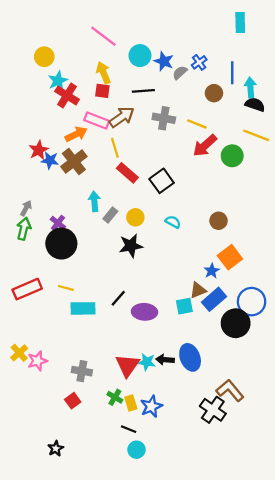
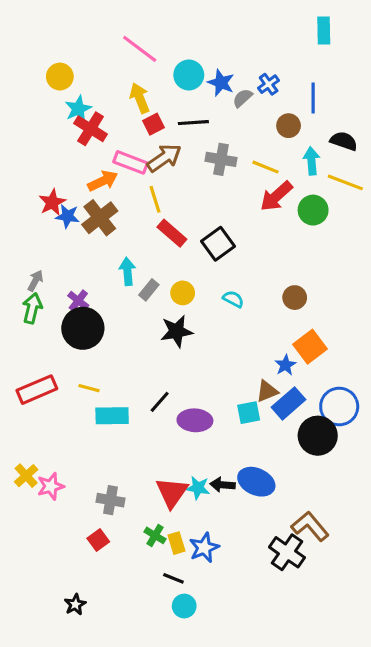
cyan arrow: (250, 87) -> (312, 161), moved
red square: (102, 91) -> (153, 124), moved, turned -35
blue ellipse: (190, 357) -> (256, 482), turned -45

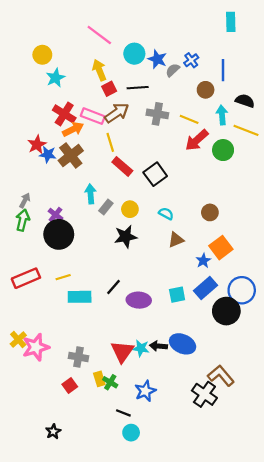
red cross: (91, 129) -> (64, 114), moved
yellow line: (89, 388) -> (63, 277), turned -32
brown triangle: (267, 391) -> (176, 240), moved
pink star: (51, 486) -> (36, 347), size x1.4
yellow rectangle: (176, 543) -> (99, 379), moved

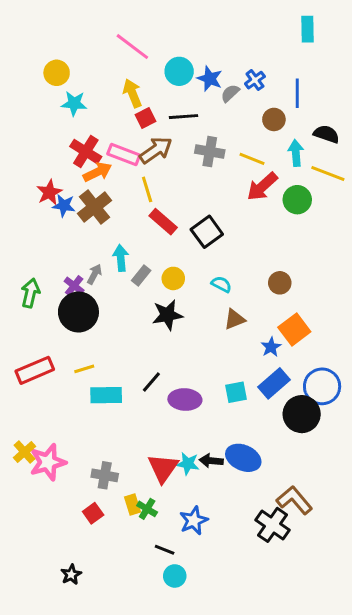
cyan star: (55, 78) -> (74, 103), turned 30
gray arrow: (25, 200) -> (95, 274), moved

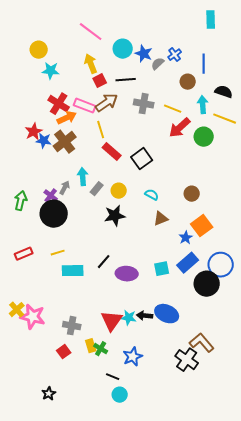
red rectangle: (35, 370) -> (24, 254), size x0.7
pink star: (48, 462) -> (33, 317), turned 30

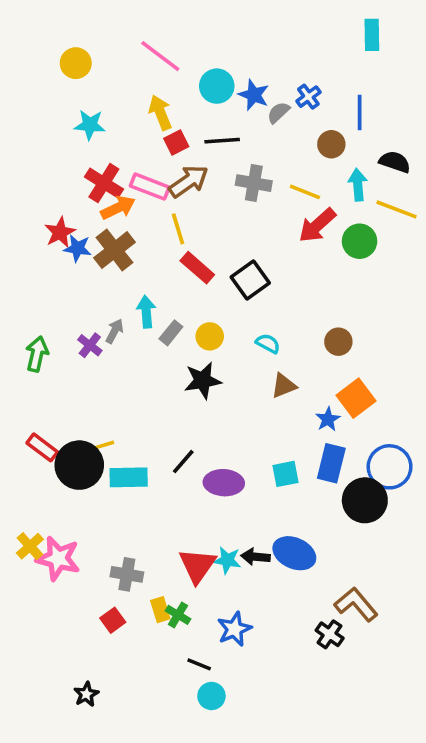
yellow circle: (39, 50) -> (76, 63), moved
black circle: (54, 214) -> (79, 465), moved
red rectangle: (24, 254) -> (42, 447), turned 60
blue rectangle: (188, 263) -> (331, 463), turned -35
black cross: (187, 360) -> (330, 634), size x0.7

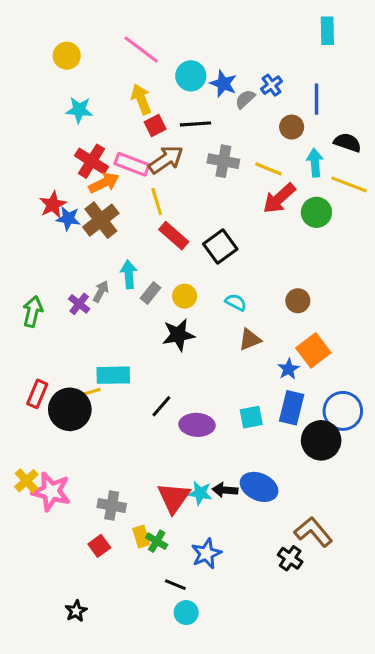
red rectangle: (42, 447) -> (37, 394), turned 76
cyan rectangle: (129, 477) -> (113, 375), moved

